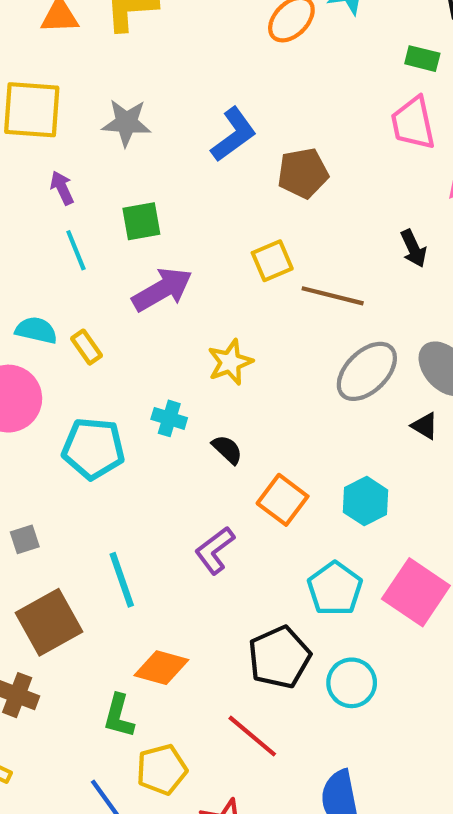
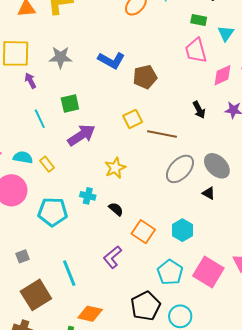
blue L-shape: (234, 135) -> (111, 60), turned 68
purple arrow: (62, 188) -> (30, 81), moved

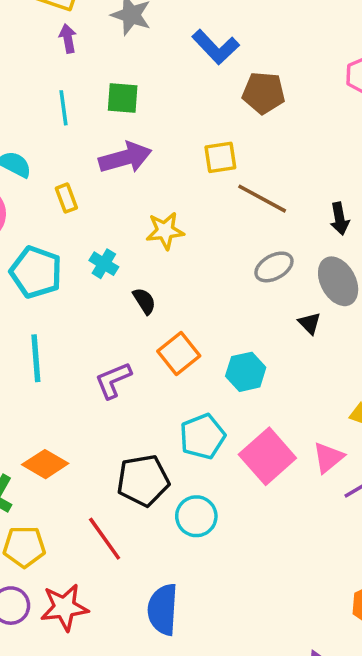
black arrow: (199, 110) -> (340, 219), moved
yellow rectangle: (47, 164) -> (66, 198), moved
gray ellipse: (180, 169) -> (274, 267), size x0.7
cyan line: (69, 273) -> (36, 358), moved

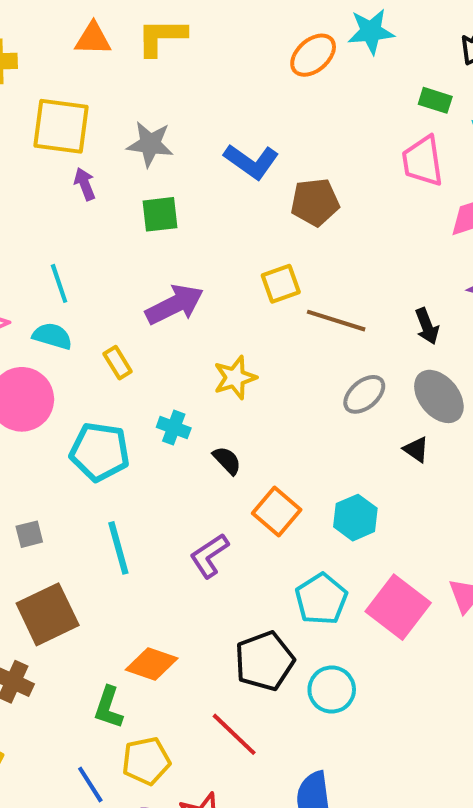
green square: (123, 98) -> (160, 214), moved
cyan line: (63, 108) -> (59, 283), moved

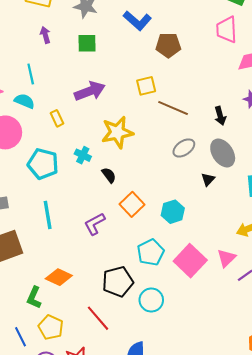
purple arrow: (85, 184) -> (45, 35), moved
yellow star: (235, 378) -> (117, 132), size x1.4
black triangle: (416, 449) -> (208, 179), turned 32
yellow pentagon: (146, 761) -> (51, 327), turned 30

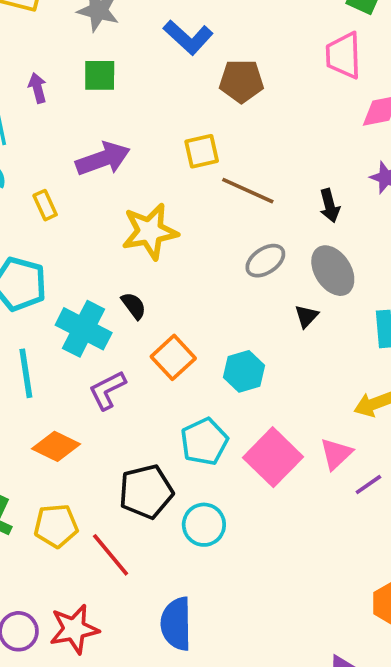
purple arrow: (45, 35) -> (37, 88), moved
cyan cross: (83, 155) -> (84, 329), moved, size x1.8
orange diamond: (59, 277) -> (56, 446), moved
yellow pentagon: (51, 327) -> (56, 526), moved, turned -30

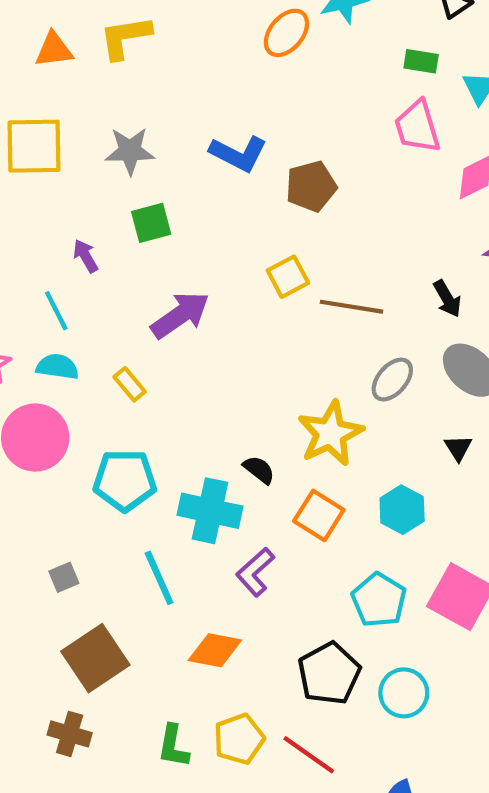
yellow star: (150, 231) -> (330, 433), moved
black triangle: (306, 316) -> (458, 448), moved

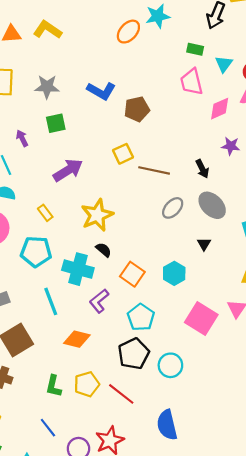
yellow L-shape: (125, 37) -> (47, 30), turned 40
yellow rectangle: (130, 384) -> (45, 213), moved
yellow star: (330, 433) -> (97, 215), moved
cyan pentagon: (379, 600) -> (141, 317), moved

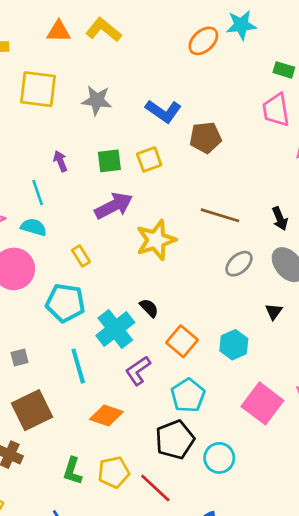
green square: (56, 123) -> (109, 161), moved
yellow square: (123, 154) -> (149, 159), moved
yellow star: (97, 215) -> (156, 240), moved
cyan cross: (78, 269) -> (115, 329), turned 32

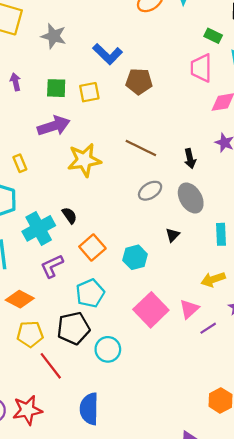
yellow pentagon: (114, 472) -> (30, 334), moved

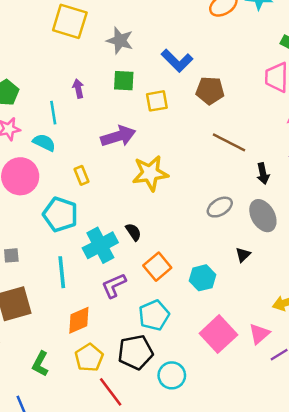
green square: (56, 88) -> (124, 81), moved
brown line: (141, 148) -> (229, 142), moved
orange diamond: (20, 299) -> (79, 320), turned -52
yellow pentagon: (30, 334) -> (89, 358), turned -30

